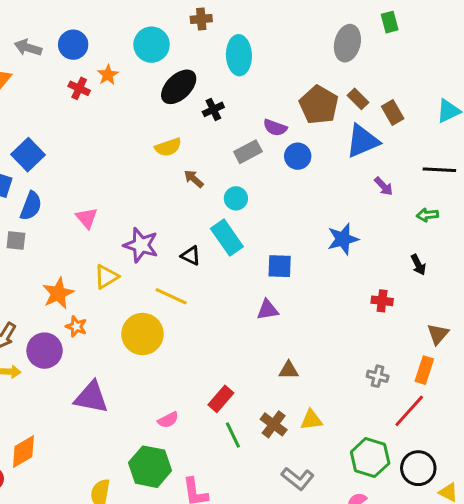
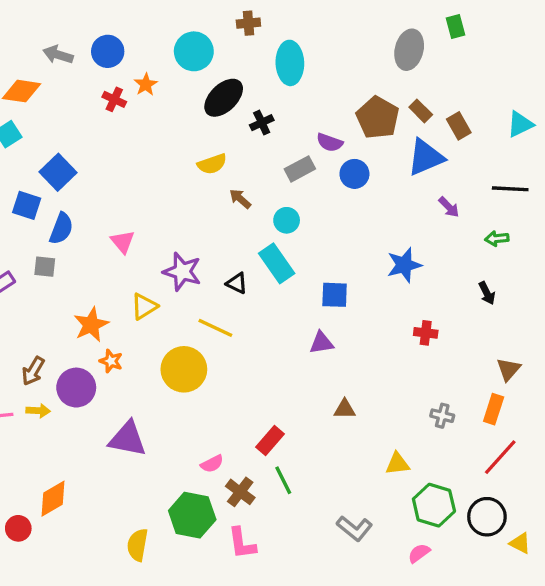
red cross: (382, 301) -> (426, 333), moved
red line: (409, 411) -> (500, 457), moved
yellow triangle: (311, 420) -> (398, 464), moved
brown cross: (274, 424) -> (240, 492), moved

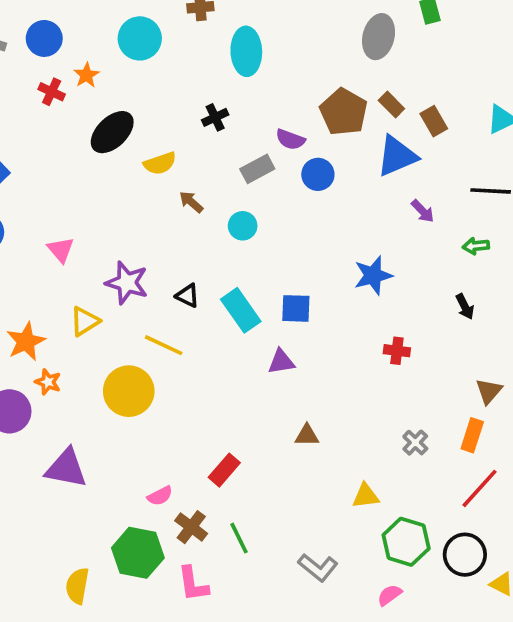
black ellipse: (224, 98) -> (112, 132), moved
cyan rectangle: (277, 263) -> (241, 310), moved
gray cross: (442, 416) -> (415, 443), turned 30
green line: (283, 480) -> (239, 538), moved

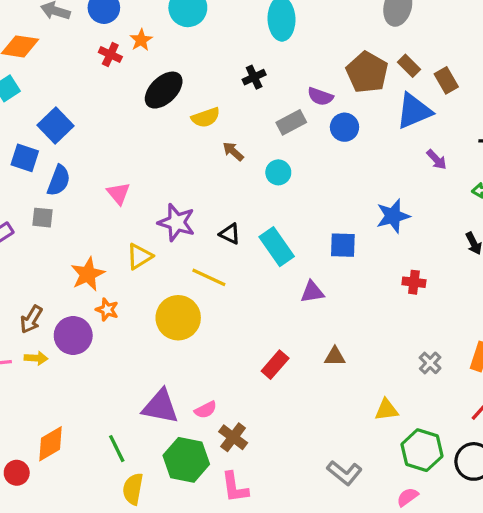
blue square: (296, 308) -> (343, 245), moved
purple triangle: (66, 468) -> (160, 407), moved
red rectangle: (224, 470) -> (275, 365), moved
green line: (239, 538) -> (117, 449), moved

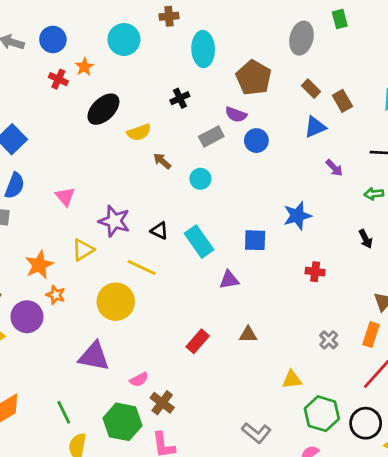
brown pentagon: (367, 72) -> (254, 78), moved
blue triangle: (414, 111) -> (315, 127), size x0.7
purple triangle: (160, 407) -> (94, 356), moved

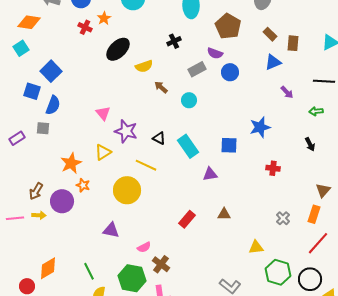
brown rectangle: (342, 101) -> (293, 43), turned 35
pink triangle: (65, 197) -> (103, 113), moved
purple triangle: (94, 356) -> (111, 230), size x0.7

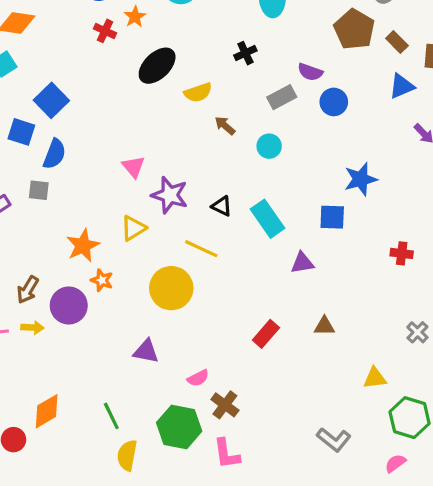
brown pentagon: (228, 26) -> (354, 29), moved
blue star: (260, 127) -> (361, 179), moved

